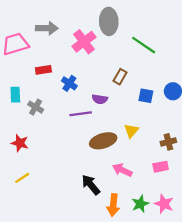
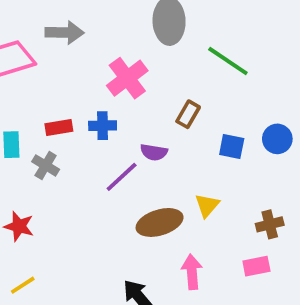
pink cross: (84, 42) -> (127, 78), moved
red rectangle: (43, 70) -> (59, 128), moved
blue cross: (69, 83) -> (103, 126), turned -35
purple line: (81, 114) -> (122, 177), turned -35
pink arrow: (122, 170) -> (192, 272), turned 60

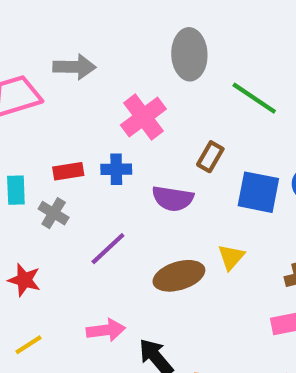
blue square: (232, 146) -> (258, 192), size x1.5
purple semicircle: (154, 152) -> (173, 198), size x1.4
purple line: (122, 177) -> (108, 249), moved
pink arrow: (192, 272) -> (106, 330), moved, turned 88

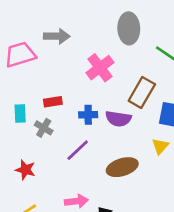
brown rectangle: (210, 157) -> (142, 93), size x1.6
blue cross: (116, 169) -> (88, 115), moved
yellow triangle: (231, 257) -> (160, 146), moved

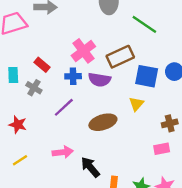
pink cross: (100, 68) -> (83, 51), moved
brown rectangle: (142, 93) -> (120, 57), turned 35
red rectangle: (53, 102) -> (42, 65), turned 49

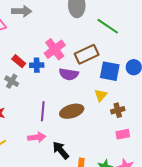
blue cross: (73, 76) -> (37, 65), moved
purple line: (64, 107) -> (43, 111), moved, turned -42
brown cross: (170, 123) -> (118, 110), moved

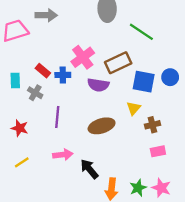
purple line: (43, 111) -> (57, 117), moved

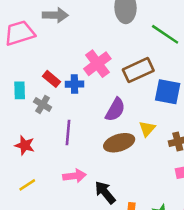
purple semicircle: (98, 85) -> (115, 110), moved, turned -70
yellow triangle: (134, 108) -> (147, 129), moved

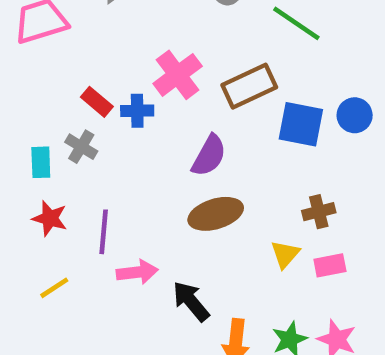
cyan rectangle: (20, 90) -> (41, 162), moved
yellow triangle: (147, 129) -> (285, 254), moved
purple line: (68, 133) -> (104, 232), moved

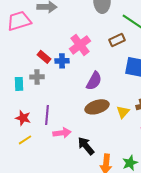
brown rectangle: (249, 86) -> (117, 40), moved, size x0.7
gray cross: (81, 147) -> (37, 77), turned -32
red star: (50, 218) -> (23, 118), moved
yellow triangle: (285, 254) -> (123, 112), moved

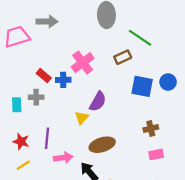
brown ellipse: (97, 107) -> (102, 145), moved
yellow triangle: (123, 112) -> (82, 118), moved

